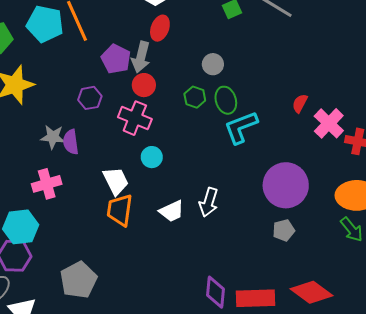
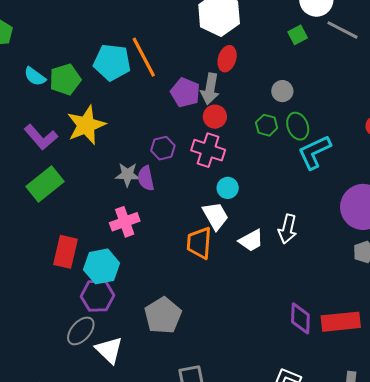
purple hexagon: (90, 98) -> (163, 148), moved
white trapezoid: (116, 181) -> (215, 216), moved

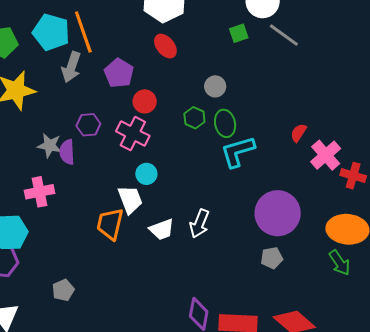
red ellipse: (227, 59) -> (165, 46), turned -65
gray arrow: (210, 89) -> (71, 67), moved
gray pentagon: (163, 315) -> (63, 290), size x0.6

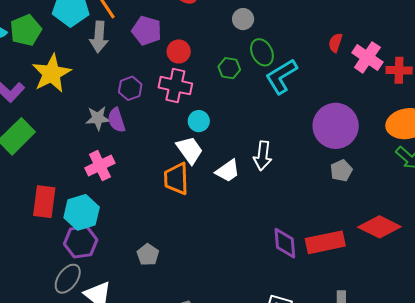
green hexagon: (194, 118) -> (229, 68), moved

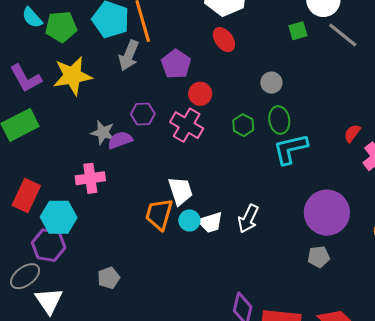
purple semicircle: (116, 120) -> (120, 140), turned 70
cyan circle: (199, 121) -> (189, 220), moved

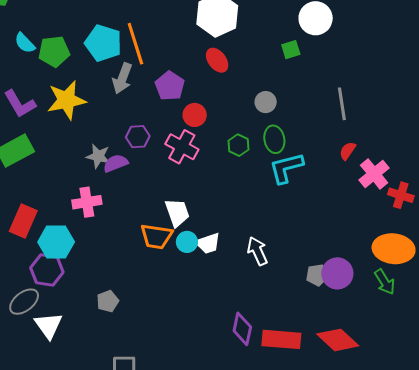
gray line: (343, 35) -> (342, 104), moved, turned 44
purple circle: (327, 213) -> (337, 273), moved, size x0.7
orange trapezoid: (159, 214) -> (156, 236), turned -96
white arrow: (248, 219) -> (257, 251), moved, turned 132

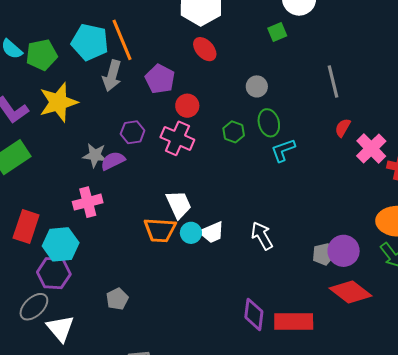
cyan L-shape: (286, 168) -> (283, 150), size x0.7
red diamond: (338, 340) -> (350, 292), moved

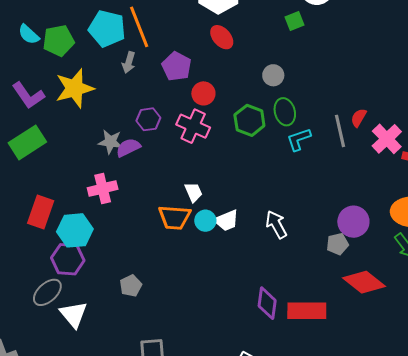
gray arrow: (112, 76) -> (129, 62), size x0.7
gray line: (333, 81) -> (340, 131), moved
green hexagon: (234, 132) -> (249, 120), size x1.4
white trapezoid: (179, 204) -> (194, 192), size x0.7
purple circle: (344, 251) -> (353, 222), moved

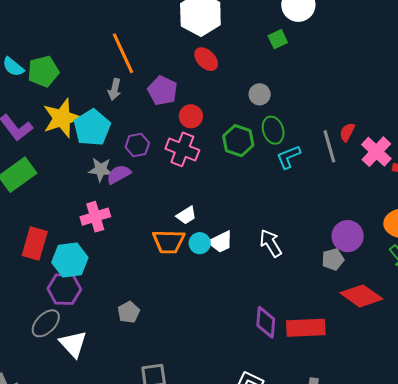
cyan pentagon: (107, 29) -> (92, 128), moved, turned 30
white trapezoid: (194, 192) -> (186, 215), turned 85

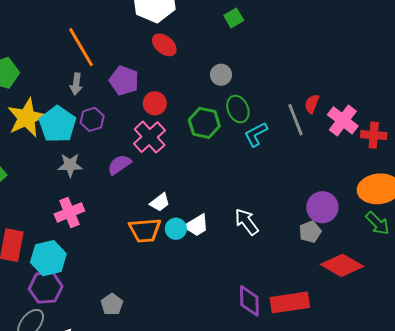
purple hexagon: (137, 145) -> (92, 119), moved
pink cross: (182, 149) -> (150, 137), turned 32
purple semicircle: (119, 174) -> (119, 165), moved

